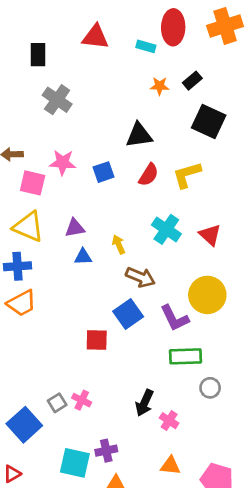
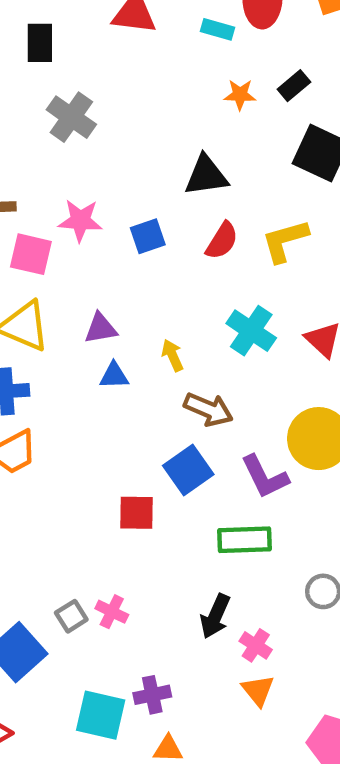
green rectangle: (185, 356) -> (244, 540), moved
orange triangle: (170, 466) -> (258, 690), moved, turned 45

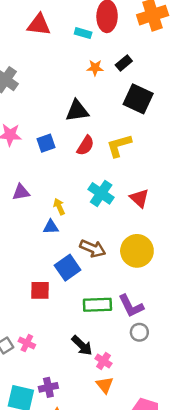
blue triangle: (114, 376) -> (51, 227), moved
brown arrow: (208, 409) -> (93, 248), moved
purple L-shape: (265, 477) -> (131, 306), moved
black arrow: (215, 616) -> (82, 345), turned -70

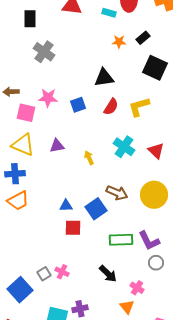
blue triangle: (51, 227) -> (66, 206), moved
pink cross: (103, 361) -> (137, 288), moved

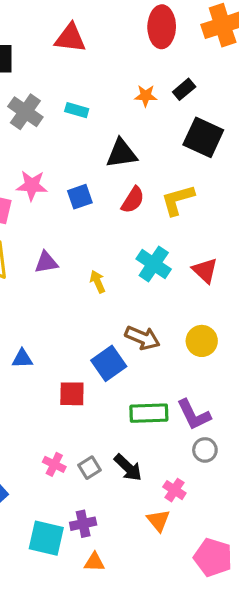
cyan rectangle: (109, 13) -> (77, 110), moved
yellow circle: (154, 195) -> (202, 341), size x0.7
blue triangle: (66, 206) -> (22, 359), moved
gray square: (44, 274) -> (90, 468), moved

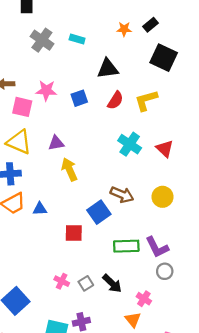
yellow arrow: (98, 282) -> (69, 169), moved, size x1.5

